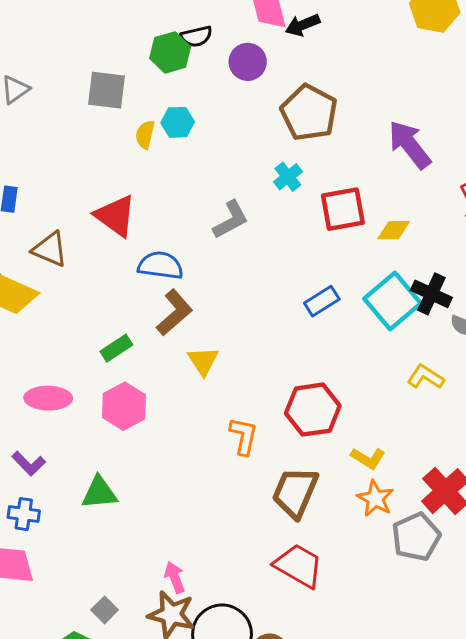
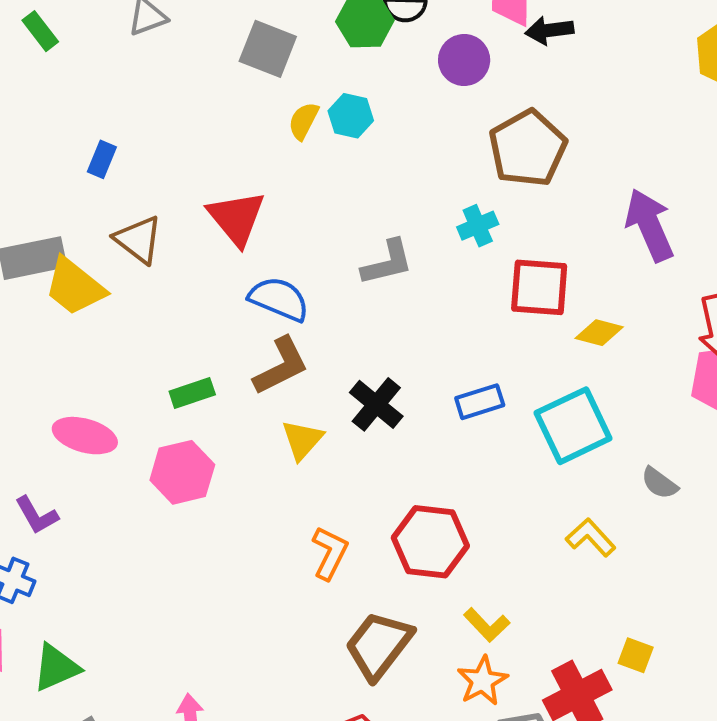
black cross: (431, 294) -> (376, 404), moved
green triangle: (99, 493) -> (56, 668), moved, turned -33

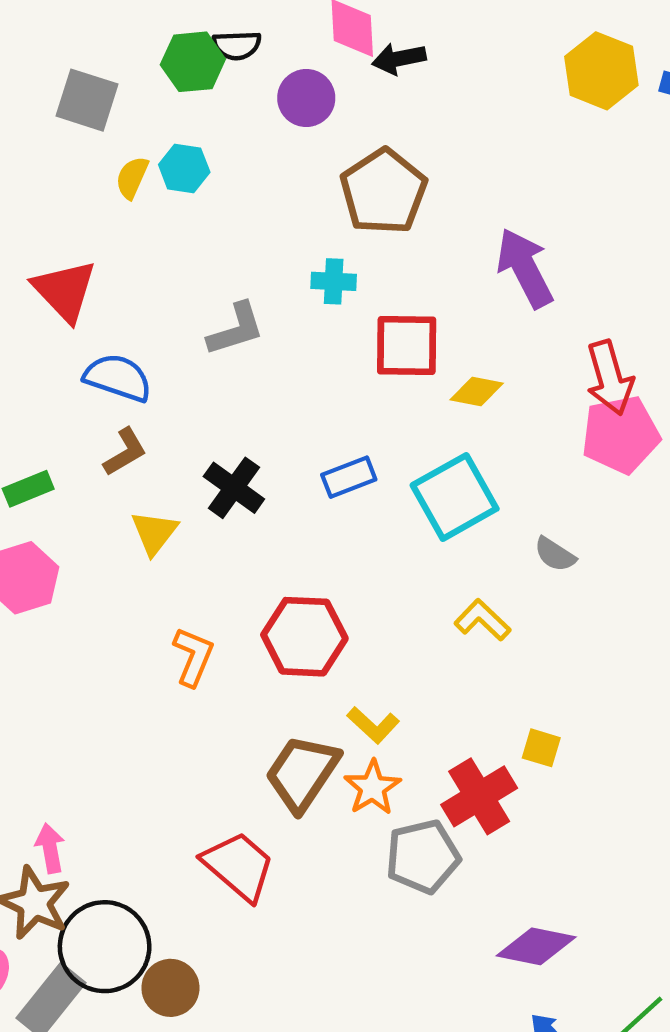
cyan cross: (478, 226) -> (334, 281), turned 30
brown L-shape: (281, 366) -> (125, 452), size x0.7
brown trapezoid: (379, 645) -> (302, 773), moved

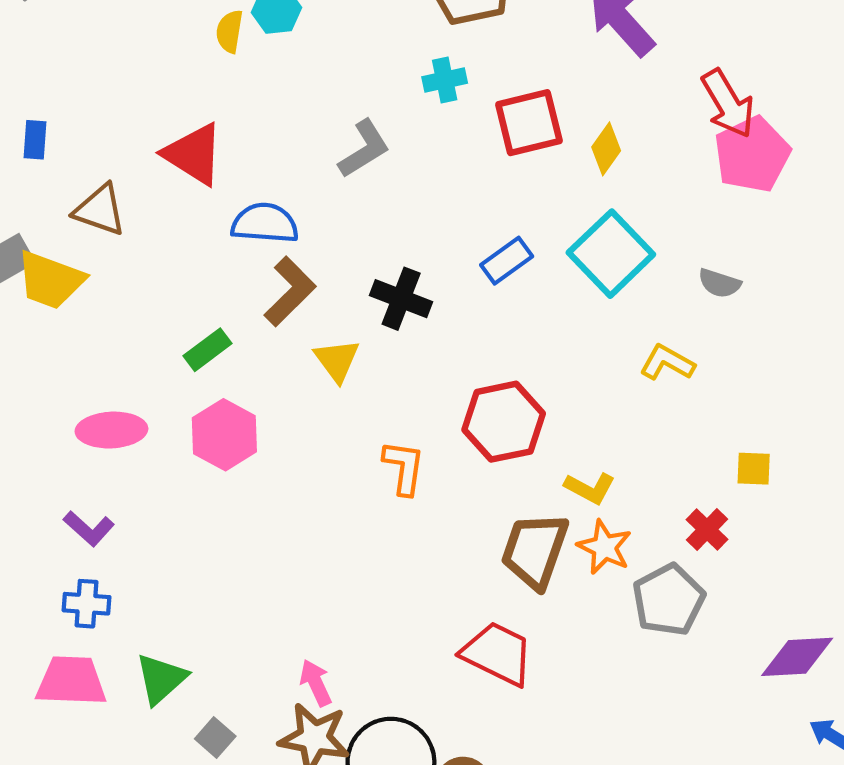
yellow diamond: (477, 391) -> (606, 149), turned -51
brown L-shape: (125, 452) -> (290, 291), size x1.4
red cross: (479, 796) -> (707, 529), size x0.6

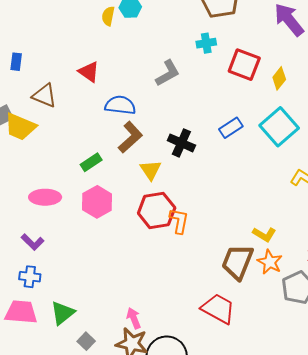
red square: (529, 123) -> (244, 65), turned 32
red triangle: (194, 154) -> (89, 72), size x0.7
red hexagon: (504, 422) -> (157, 211), moved

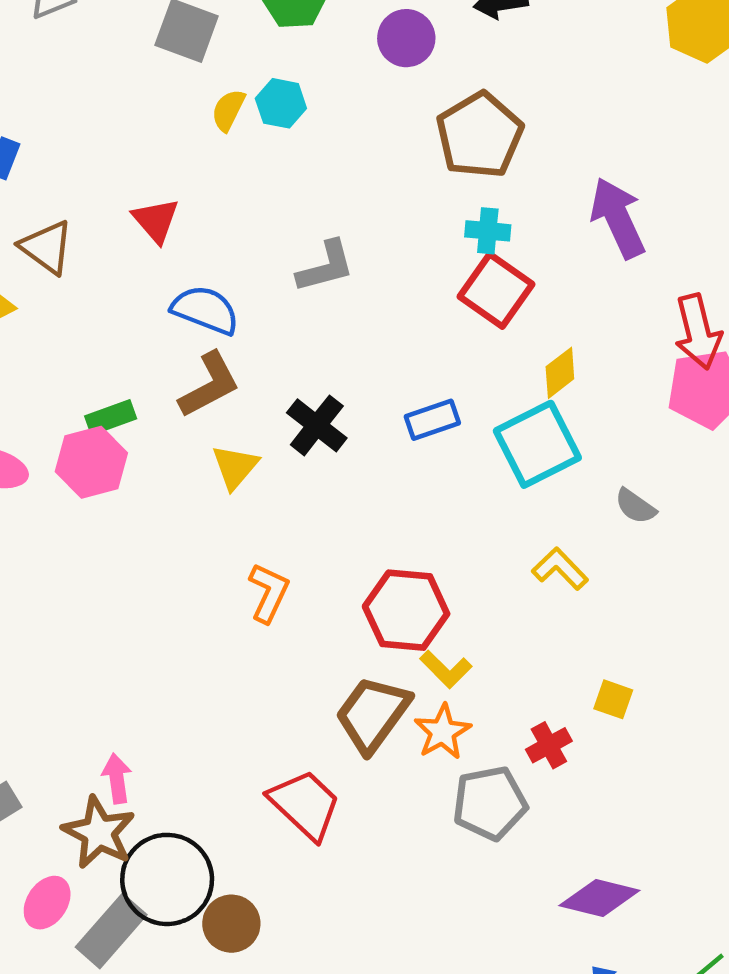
cyan cross: (206, 43) -> (488, 231), moved
yellow diamond: (279, 78) -> (560, 373), moved
pink hexagon: (97, 202) -> (91, 462), moved
red hexagon: (157, 211) -> (406, 610), moved

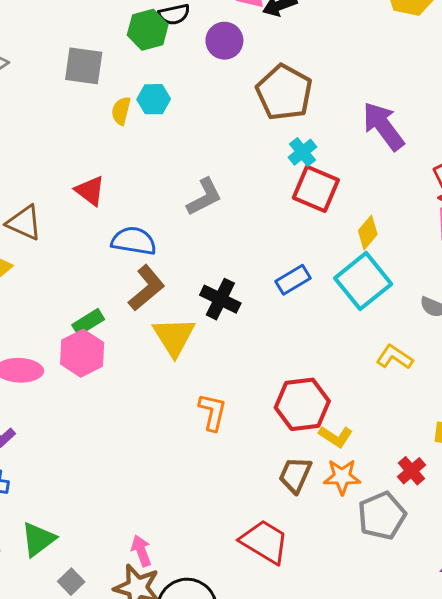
cyan cross: (488, 231) -> (303, 152), turned -32
yellow triangle: (235, 467) -> (174, 337), size x1.4
brown trapezoid: (373, 714) -> (295, 475), size x0.7
orange star: (443, 732) -> (342, 477), turned -30

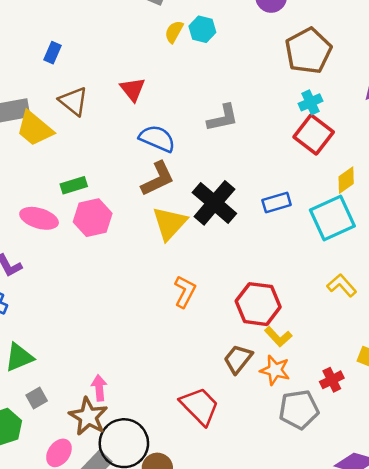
black cross: (220, 299) -> (214, 203), size x1.4
green rectangle: (88, 322) -> (74, 185), moved

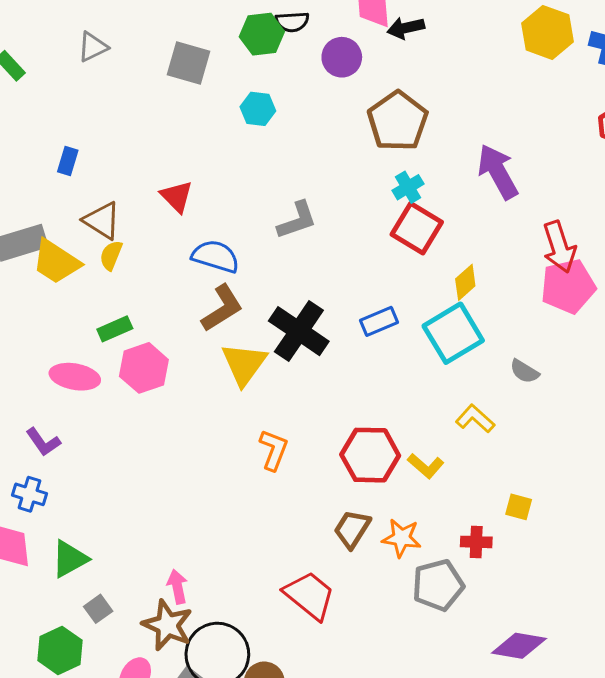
yellow semicircle: (174, 32) -> (111, 255), moved
yellow L-shape: (278, 337) -> (426, 466), moved
red cross: (332, 380) -> (476, 542), turned 35

